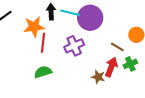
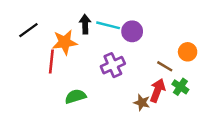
purple circle: (90, 18) -> (132, 31), size x0.7
red line: (43, 43) -> (51, 61), moved
green cross: (130, 64) -> (180, 87), turned -32

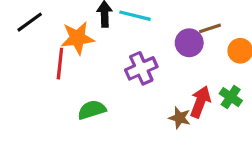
purple circle: (132, 31) -> (189, 43), moved
brown line: (165, 66) -> (210, 28), moved, turned -49

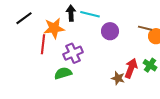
brown line: (210, 28) -> (145, 28), moved, turned 32
purple circle: (189, 43) -> (110, 31), moved
purple cross: (141, 68) -> (73, 53), moved

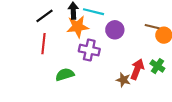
black line: (24, 18) -> (45, 16), moved
orange star: (54, 28) -> (78, 27), moved
purple cross: (73, 53) -> (89, 50), moved, turned 36

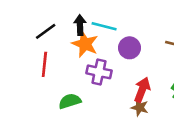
orange star: (78, 27) -> (85, 44), turned 30
red arrow: (137, 69) -> (142, 90), moved

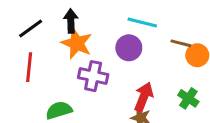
cyan line: (104, 26) -> (142, 22), moved

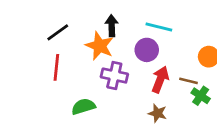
black arrow: (71, 21) -> (112, 26), moved
brown line: (181, 43) -> (189, 81), moved
red arrow: (144, 97) -> (160, 80), moved

